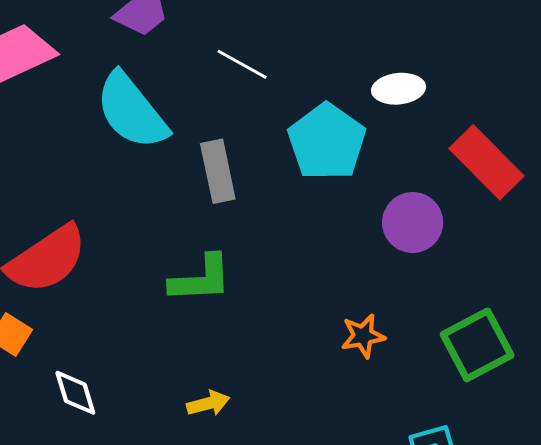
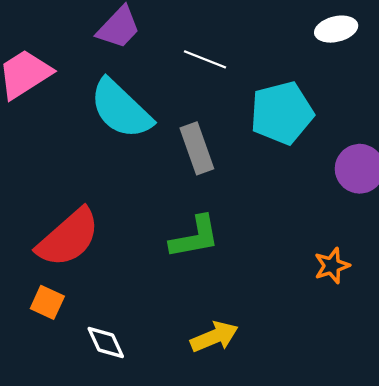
white ellipse: (399, 89) -> (336, 29), moved
cyan pentagon: (327, 142) -> (282, 113), turned 30
yellow arrow: (208, 403) -> (214, 337), size x1.4

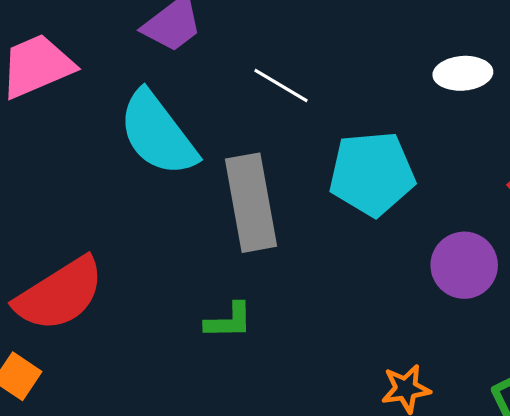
gray rectangle: (197, 148) -> (251, 203), size x1.4
green L-shape: (195, 237) -> (229, 321), size x0.7

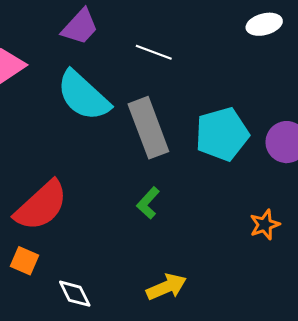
cyan pentagon: (372, 174) -> (222, 134), moved
green L-shape: (229, 321) -> (148, 203), turned 144

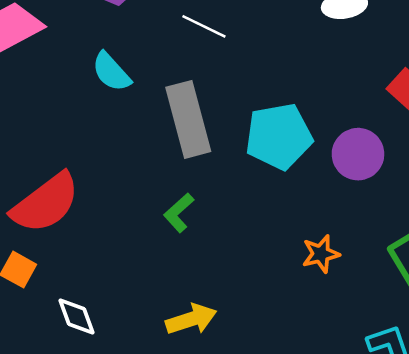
cyan semicircle: (83, 96) -> (111, 72), size x0.6

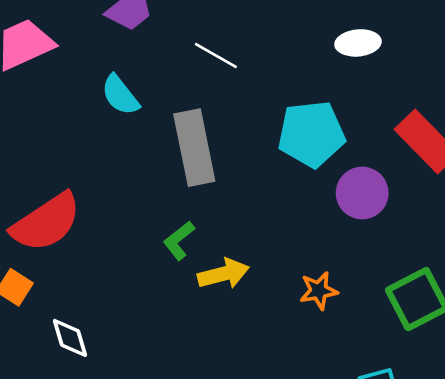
cyan pentagon: (279, 136) -> (311, 134), moved
yellow arrow: (191, 319) -> (223, 274), moved

